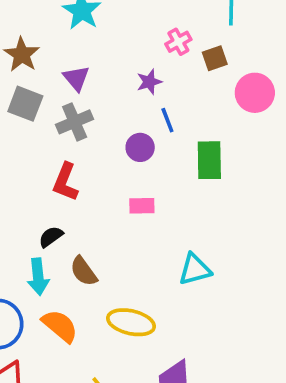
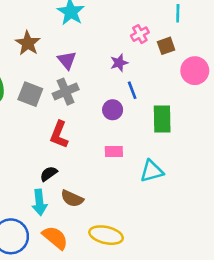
gray square: (25, 104) -> (30, 94), moved
cyan triangle: (195, 269) -> (152, 171), moved
brown semicircle: (84, 271) -> (72, 199), turned -30

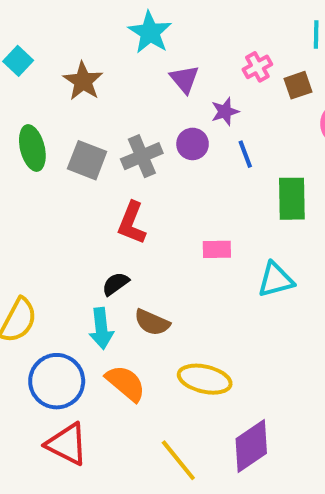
purple triangle: (67, 60) -> (184, 79), moved
purple circle: (113, 110) -> (193, 144), moved

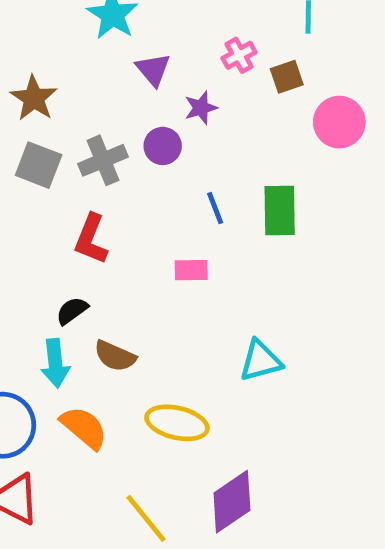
brown star: (83, 81) -> (34, 98), moved
blue line: (245, 154) -> (215, 208), moved
cyan triangle: (276, 280) -> (261, 361), moved

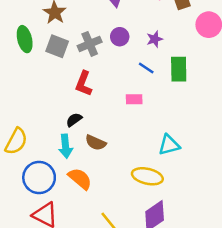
purple star: (201, 108) -> (155, 39), moved
blue line: (215, 208) -> (146, 68), turned -35
yellow ellipse: (177, 423) -> (147, 176), moved

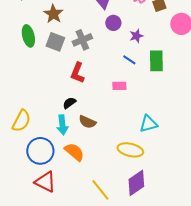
purple circle: (120, 37) -> (113, 23), moved

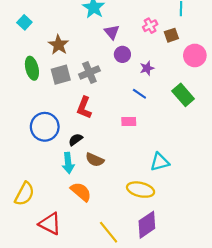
gray square: (55, 42) -> (61, 75), turned -36
green rectangle: (156, 61) -> (183, 95), moved, turned -40
yellow semicircle: (21, 121) -> (24, 194), moved
blue circle: (40, 151) -> (45, 127), moved

